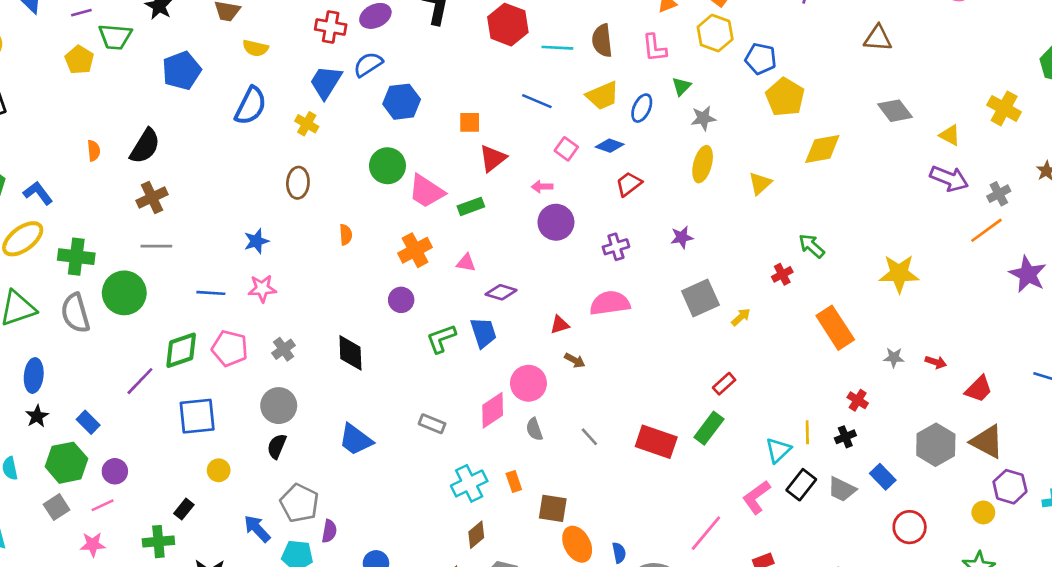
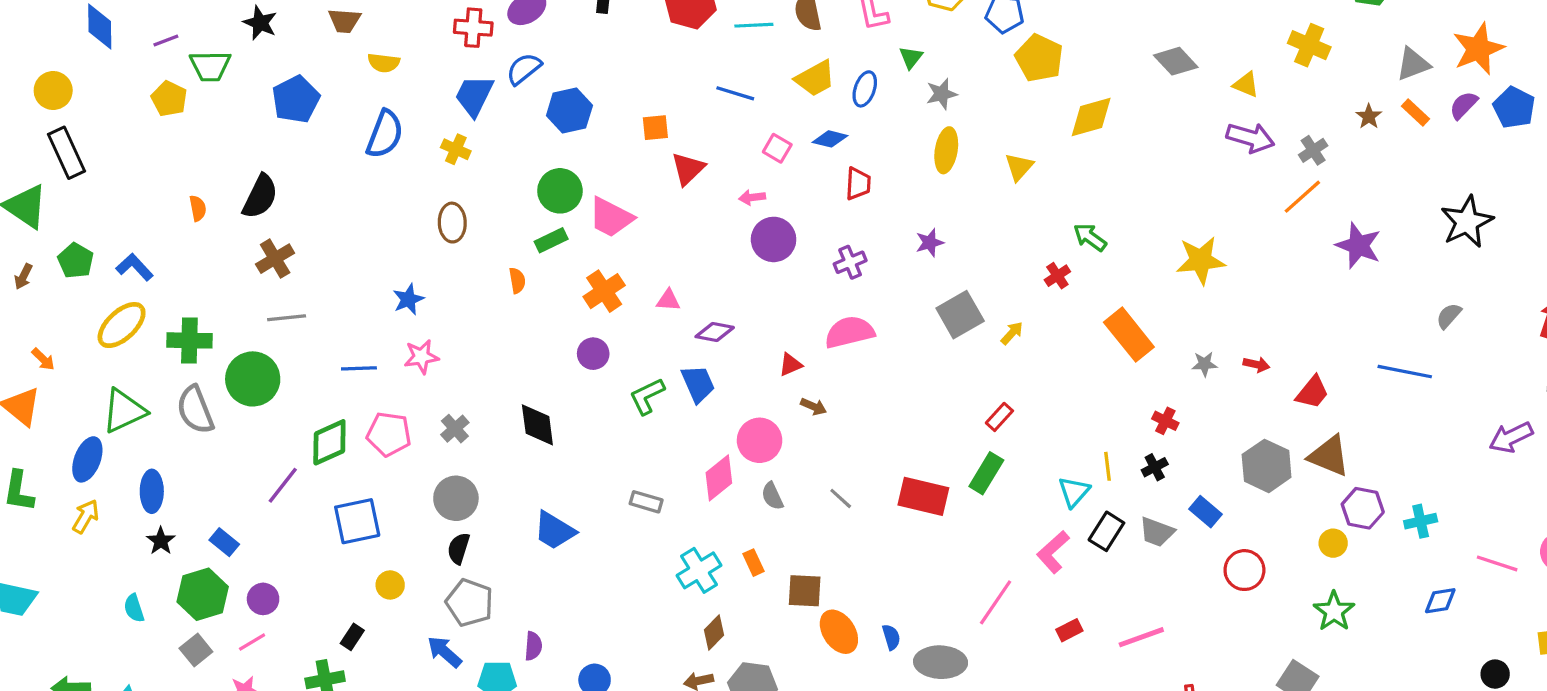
red trapezoid: (629, 184) -> (858, 184), turned 136
green rectangle: (471, 206) -> (551, 240), moved
gray pentagon: (299, 503) -> (470, 603), moved

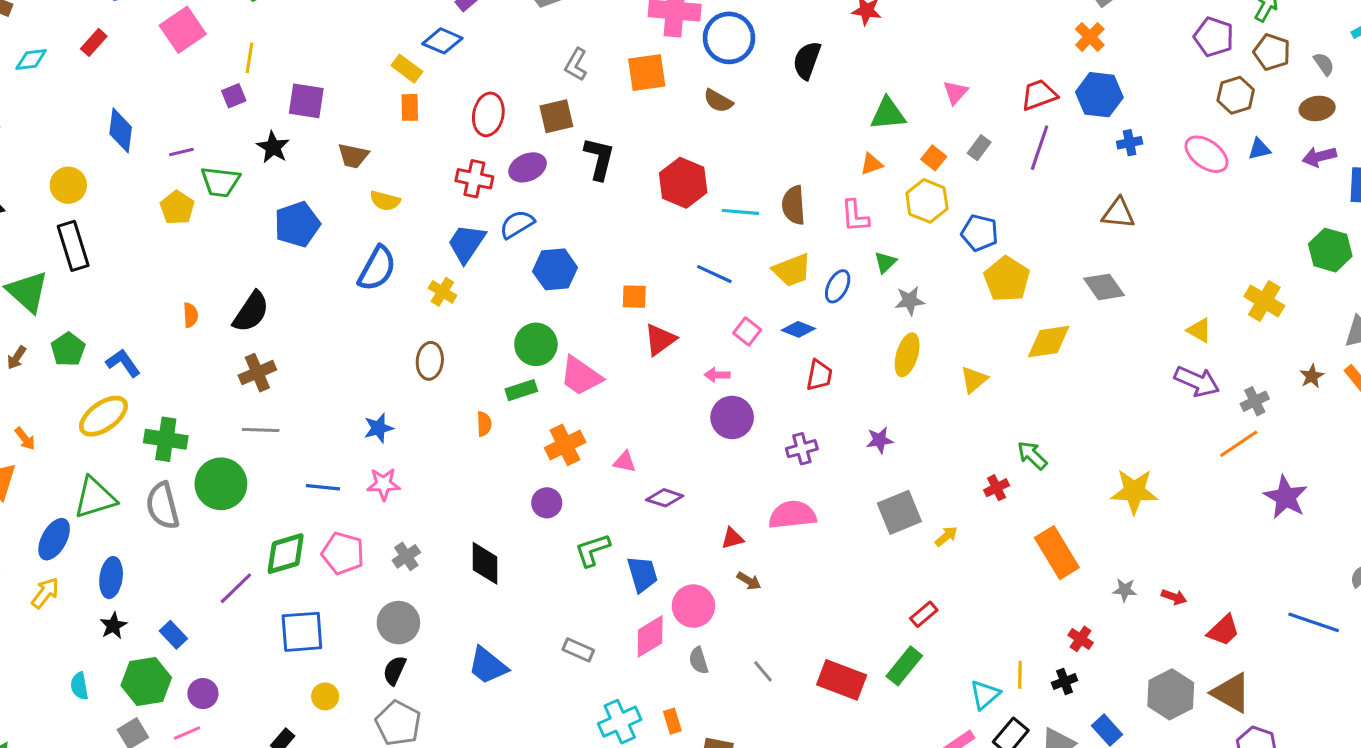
gray diamond: (1176, 61) -> (1104, 287), moved
blue trapezoid: (698, 384) -> (642, 574), moved

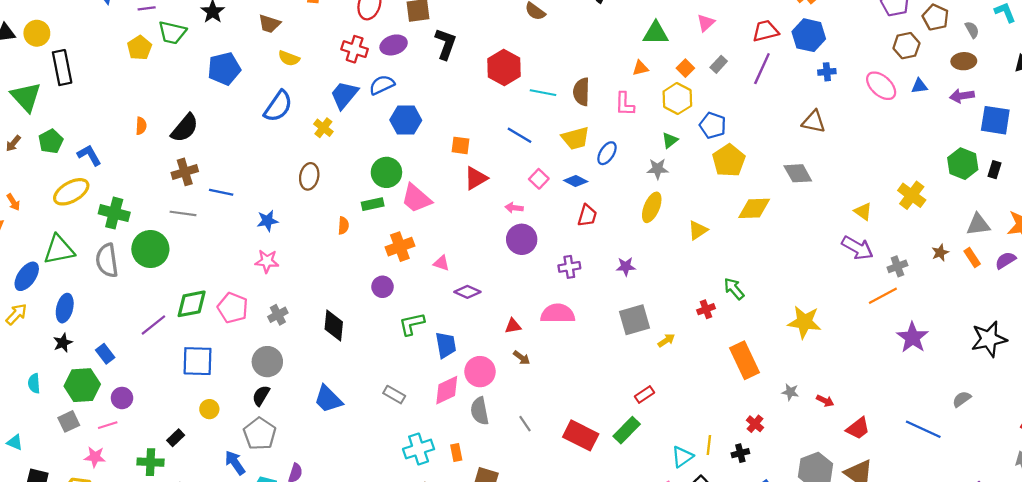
yellow circle: (68, 185) -> (37, 33), moved
green triangle: (885, 262) -> (670, 140), moved
blue line: (323, 487) -> (221, 192), moved
gray semicircle: (699, 660) -> (480, 411), size x1.4

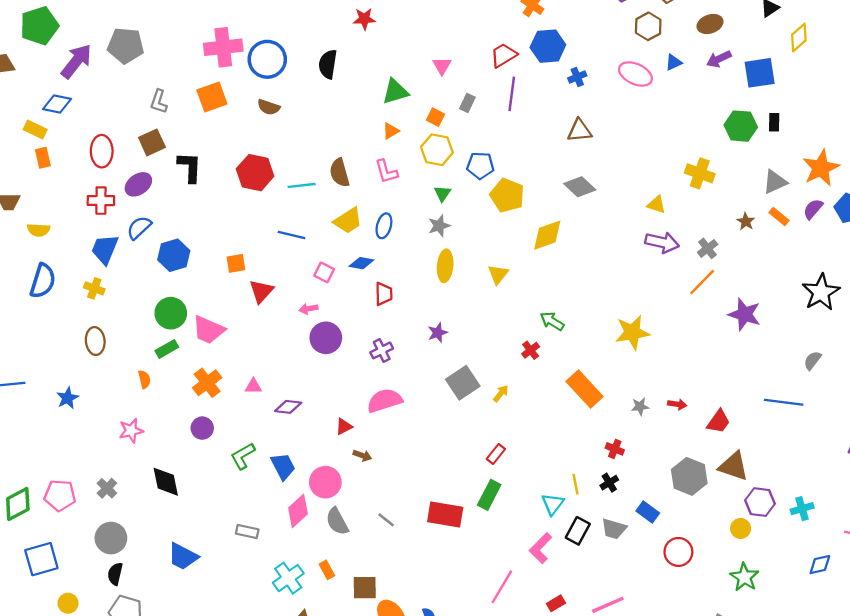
pink star: (267, 261) -> (131, 431), moved

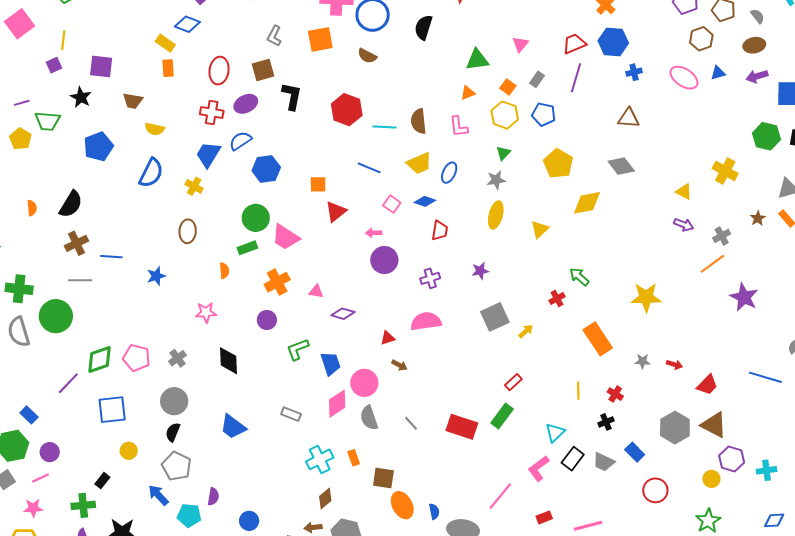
blue pentagon: (480, 165) -> (544, 114), moved
purple arrow: (662, 242) -> (684, 225), size x0.7
yellow line: (576, 484) -> (578, 391), moved

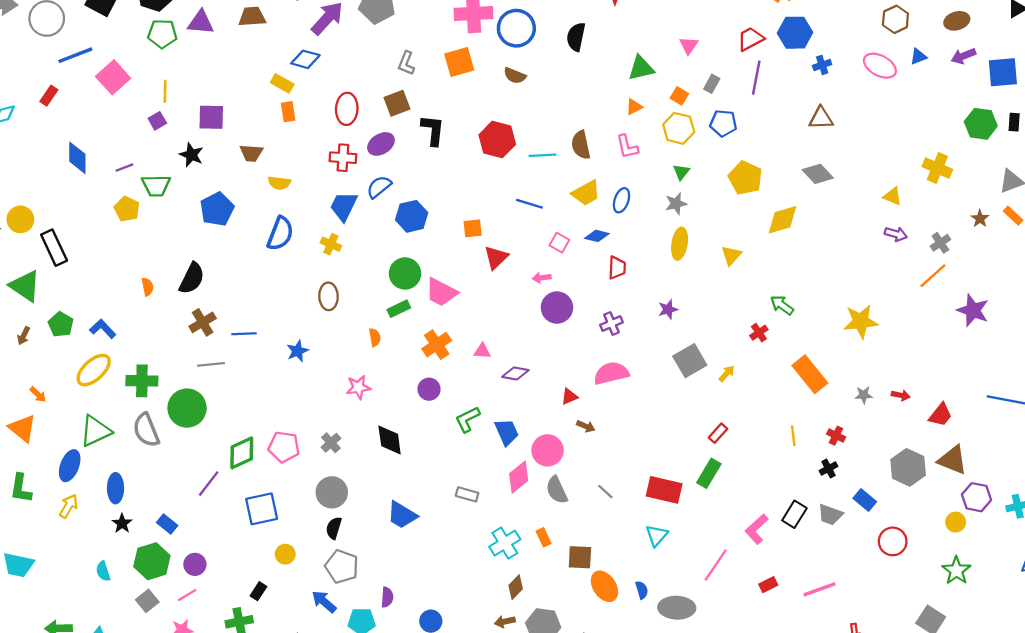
cyan triangle: (555, 432) -> (657, 536), moved

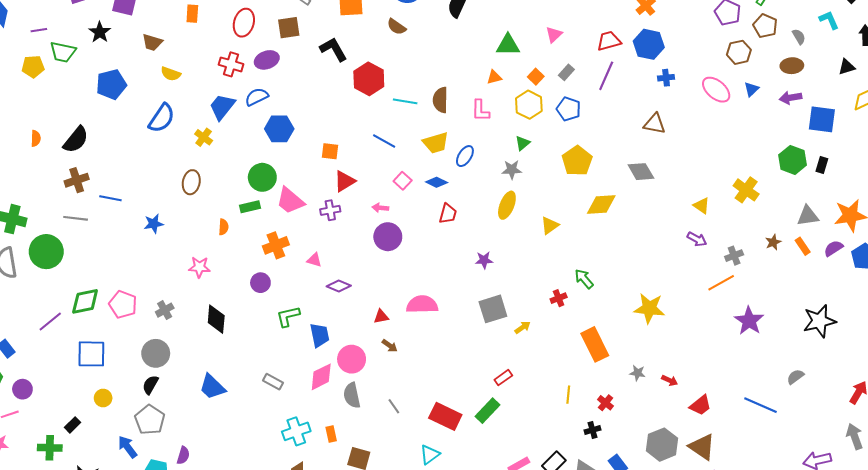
blue triangle: (918, 57) -> (751, 89), turned -35
black L-shape: (433, 130) -> (333, 49), moved, turned -48
yellow pentagon: (127, 209) -> (33, 67), turned 30
purple cross: (611, 324) -> (330, 210), moved

